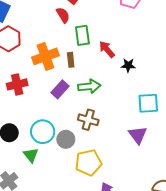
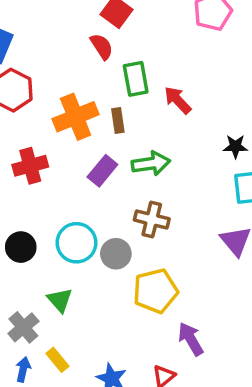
black star: (128, 65) -> (235, 146), moved
green triangle: (31, 155) -> (60, 300), moved

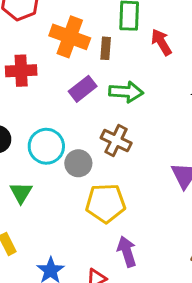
orange cross: (76, 117) -> (70, 37), turned 30

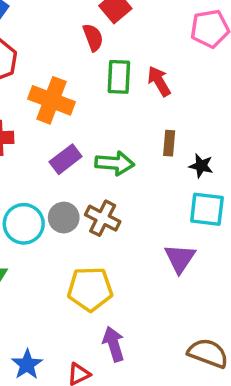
red arrow: (161, 42) -> (159, 81), moved
brown rectangle: (106, 48) -> (169, 143), moved
gray circle: (78, 163) -> (64, 218), moved

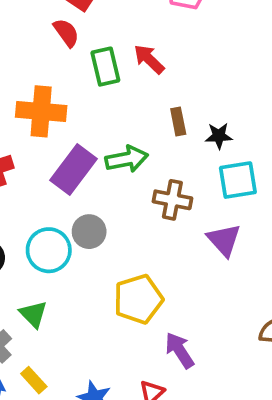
purple rectangle: (66, 159) -> (74, 169), size x1.4
brown cross: (103, 218) -> (172, 200), moved

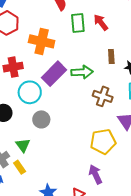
gray circle: (89, 232) -> (41, 119), moved
cyan circle: (49, 250) -> (30, 92), moved
yellow pentagon: (138, 299) -> (103, 141), moved
yellow rectangle: (34, 380) -> (20, 167), moved

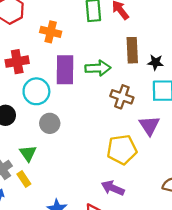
orange cross: (42, 41) -> (51, 32), size x0.7
brown rectangle: (111, 57) -> (132, 50), size x1.5
purple rectangle: (54, 74) -> (65, 70), turned -45
purple arrow: (95, 174) -> (113, 188), turned -42

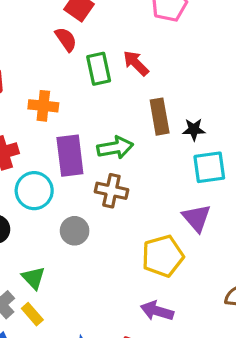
brown cross: (122, 97) -> (111, 191), moved
gray circle: (50, 123) -> (75, 231), moved

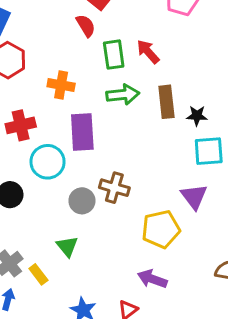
green arrow: (115, 148) -> (123, 95), moved
brown cross: (111, 191) -> (114, 188), moved
green triangle: (33, 278) -> (67, 246), moved

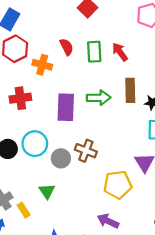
red semicircle: (86, 26) -> (67, 47), moved
orange cross: (61, 85) -> (42, 65), moved
green arrow: (123, 95) -> (99, 98), moved
cyan circle: (48, 162) -> (35, 144), moved

